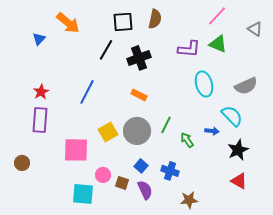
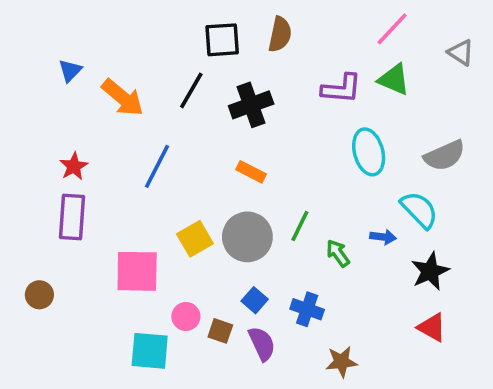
orange arrow: (68, 23) -> (123, 98), moved

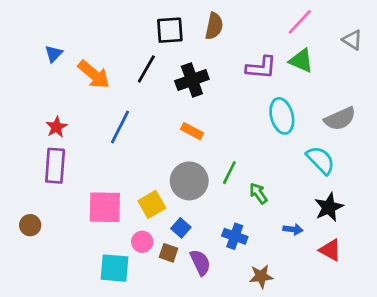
blue arrow: (383, 237) -> (293, 229), moved
yellow square: (195, 239) -> (152, 204), moved
blue square: (255, 300) -> (181, 228), moved

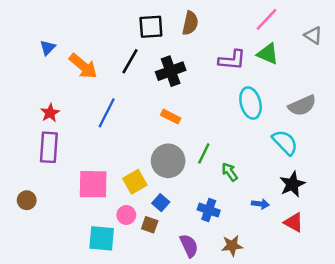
purple semicircle: (200, 263) -> (189, 246), moved

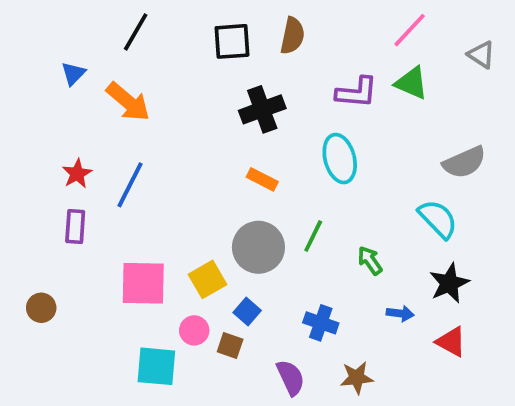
black line: (130, 61) -> (136, 32), moved
cyan ellipse: (251, 103) -> (340, 159), moved
blue line: (107, 113) -> (130, 185), moved
purple rectangle: (49, 147) -> (75, 227), size x0.7
green arrow: (230, 172) -> (370, 261), moved

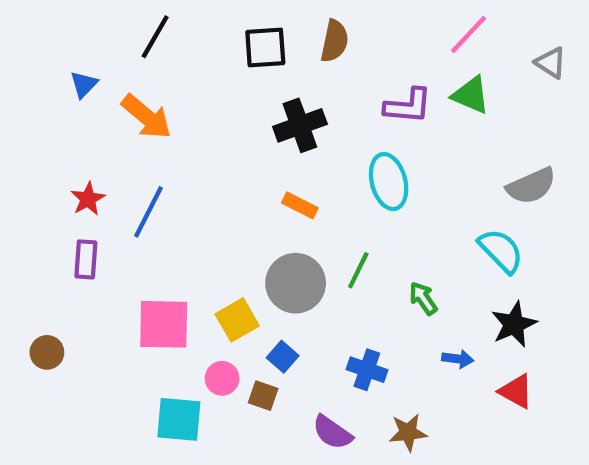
purple semicircle: (291, 378) -> (332, 432), turned 150

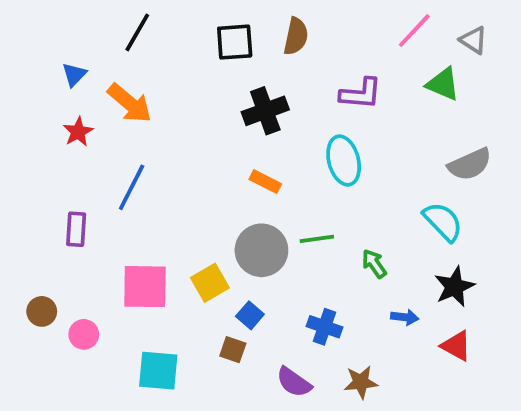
gray triangle: (551, 63) -> (474, 40), moved
green triangle: (471, 95) -> (443, 84), moved
red star: (88, 199) -> (78, 132), moved
green line: (358, 270) -> (317, 239), turned 56
pink circle: (222, 378) -> (84, 334), moved

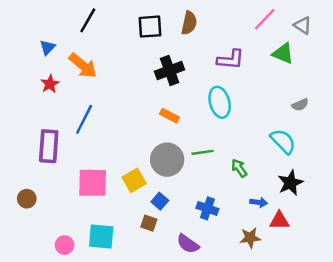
gray semicircle: (470, 164) -> (300, 105), size x0.6
purple rectangle: (76, 229) -> (49, 146), size x1.5
pink circle: (84, 334) -> (65, 245), moved
red triangle: (456, 346) -> (279, 221), moved, turned -30
brown star: (361, 382) -> (250, 238), moved

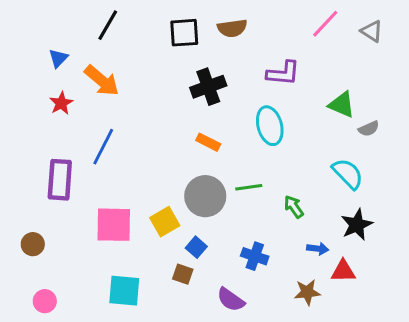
brown semicircle: (189, 23) -> (232, 28), turned 70
green triangle: (283, 53) -> (342, 105), moved
pink circle: (65, 245) -> (45, 301), moved

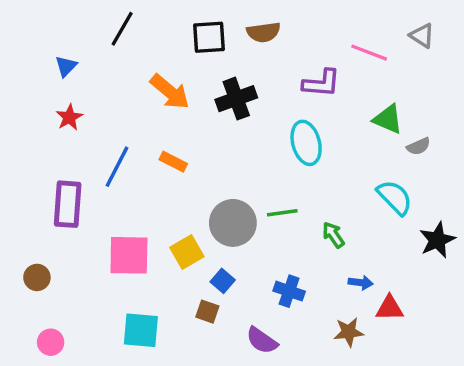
pink line: (325, 24) -> (369, 53), moved, turned 68
orange arrow: (102, 81) -> (170, 92), moved
orange rectangle: (208, 142) -> (173, 162), moved
black star: (357, 225) -> (437, 240), moved

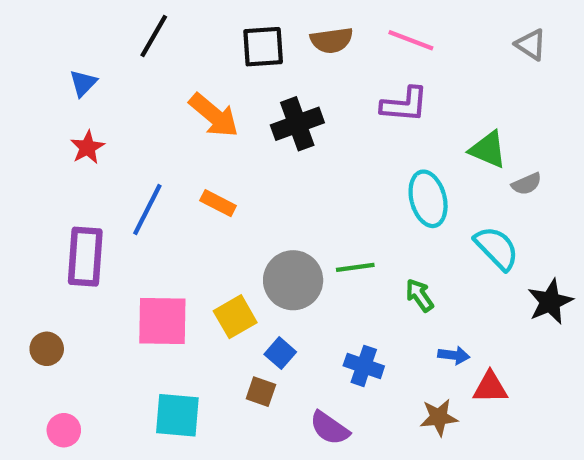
pink line: (369, 53) -> (411, 40), moved
cyan ellipse: (306, 143) -> (428, 199), moved

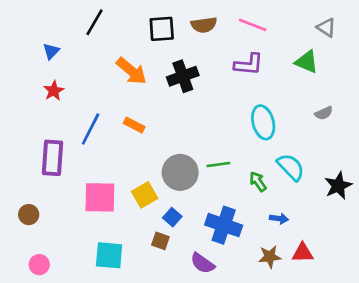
green triangle: (488, 150) -> (307, 62), moved
cyan semicircle: (497, 248) -> (291, 167), moved
blue cross: (364, 366) -> (224, 225), size x1.5
red triangle: (490, 387) -> (303, 253), moved

